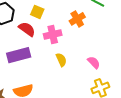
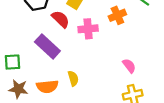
purple rectangle: (19, 55) -> (47, 46), turned 50
yellow semicircle: (61, 60) -> (73, 78), moved

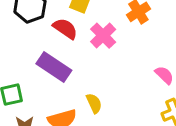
pink cross: (88, 29) -> (103, 36), turned -30

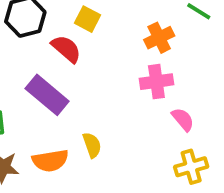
pink cross: (103, 36) -> (156, 82), moved, turned 30

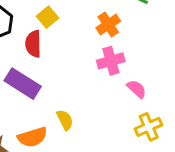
yellow square: (88, 19) -> (47, 17), turned 30
red semicircle: (66, 49) -> (33, 44), turned -124

